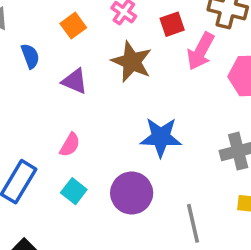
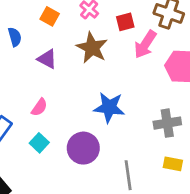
orange square: (73, 26) -> (50, 16), turned -30

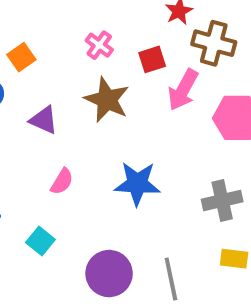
orange square: (50, 16) -> (21, 57), moved, turned 30
pink semicircle: (39, 107) -> (62, 181), moved
purple circle: (83, 148) -> (109, 274), moved

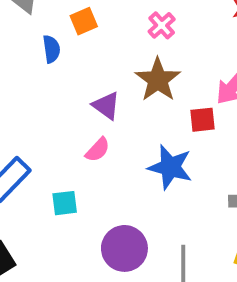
red square: (152, 59) -> (203, 120), moved
purple triangle: (44, 120) -> (106, 106), moved
cyan square: (40, 241) -> (65, 203), turned 32

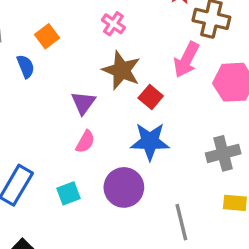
purple triangle: (106, 106) -> (83, 103), turned 44
red square: (203, 120) -> (151, 97), moved, turned -30
purple circle: (124, 248) -> (124, 187), moved

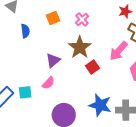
orange square: (47, 36) -> (53, 18), moved
blue star: (150, 141) -> (100, 105), moved
cyan square: (69, 193) -> (25, 92), moved

